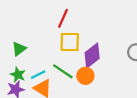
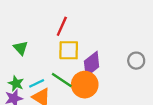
green triangle: (19, 49) -> (21, 48), moved, turned -35
orange circle: (85, 76) -> (85, 85), size x1.5

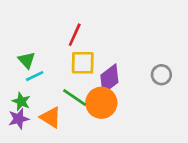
cyan line: (37, 83) -> (35, 76), moved

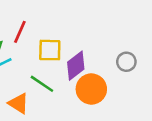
red line: (75, 35) -> (20, 32), moved
orange circle: (101, 103) -> (91, 89), moved

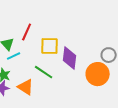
purple diamond: (76, 66) -> (70, 58), turned -45
orange circle: (91, 89) -> (98, 74), moved

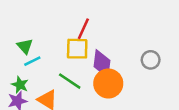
red line: (27, 32) -> (83, 29), moved
orange circle: (98, 74) -> (108, 84), moved

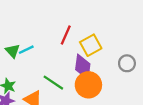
yellow square: (77, 49) -> (91, 45), moved, turned -30
cyan line: (32, 61) -> (26, 50), moved

